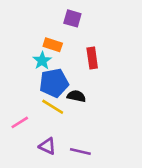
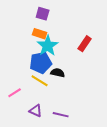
purple square: (72, 18) -> (43, 14), moved
red rectangle: (92, 58) -> (85, 44), moved, turned 42
cyan star: (42, 61) -> (48, 46), moved, size x1.5

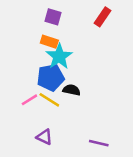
red rectangle: (85, 44) -> (102, 17), moved
pink line: (15, 93) -> (29, 100), moved
purple line: (61, 115) -> (99, 143), moved

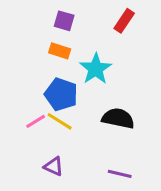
cyan star: (59, 57) -> (96, 69), moved
blue pentagon: (51, 78) -> (61, 94), turned 30
black semicircle: (72, 90) -> (118, 118), moved, size x1.5

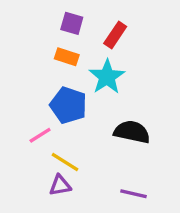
red rectangle: (124, 21) -> (115, 35), moved
yellow line: (60, 121) -> (65, 162), moved
purple triangle: (54, 166) -> (60, 185), turned -35

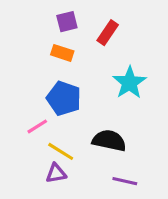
purple square: (72, 23) -> (67, 22), turned -30
cyan star: (107, 77) -> (129, 83), moved
black semicircle: (132, 132) -> (109, 140), moved

